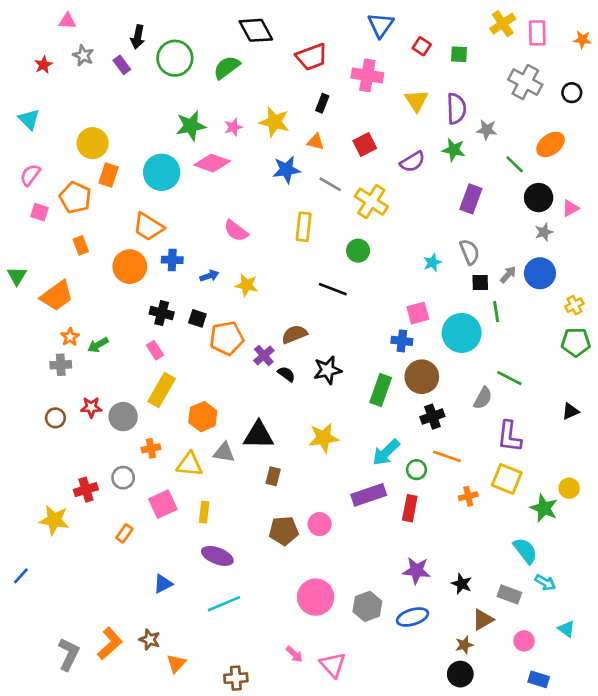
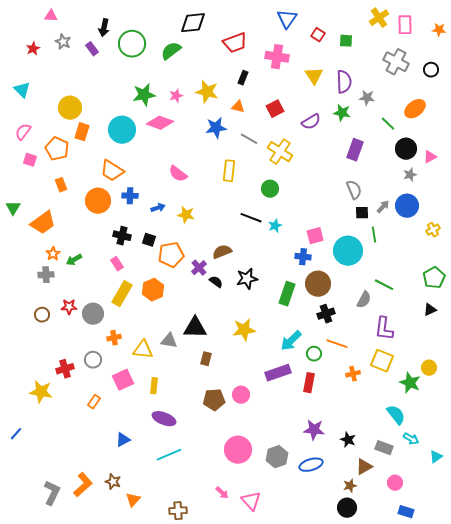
black diamond: (256, 30) -> (193, 23), turned -68
cyan star: (432, 263) -> (275, 226), moved
green pentagon: (576, 342) -> (434, 278), moved, turned -30
orange hexagon: (203, 417) -> (153, 290), moved
cyan triangle: (566, 629) -> (436, 457), moved, turned 48

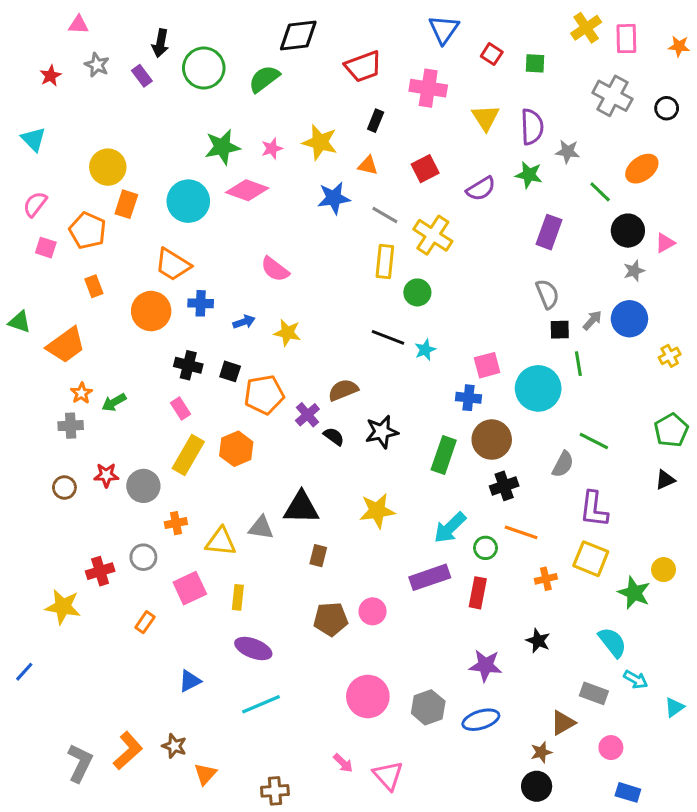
yellow rectangle: (229, 171) -> (385, 261), moved
green triangle: (13, 208) -> (20, 322), turned -42
black star: (348, 440) -> (538, 641), moved

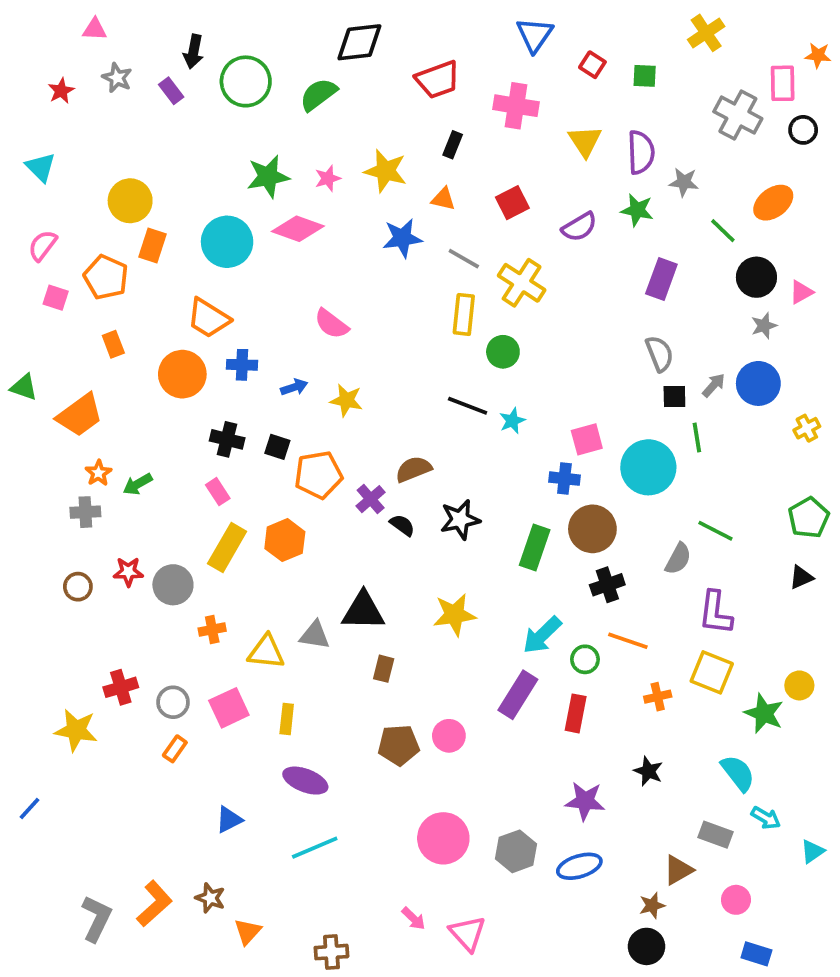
pink rectangle: (626, 39) -> (783, 83), moved
gray circle: (143, 557) -> (173, 702), moved
purple rectangle: (430, 577) -> (518, 695), turned -39

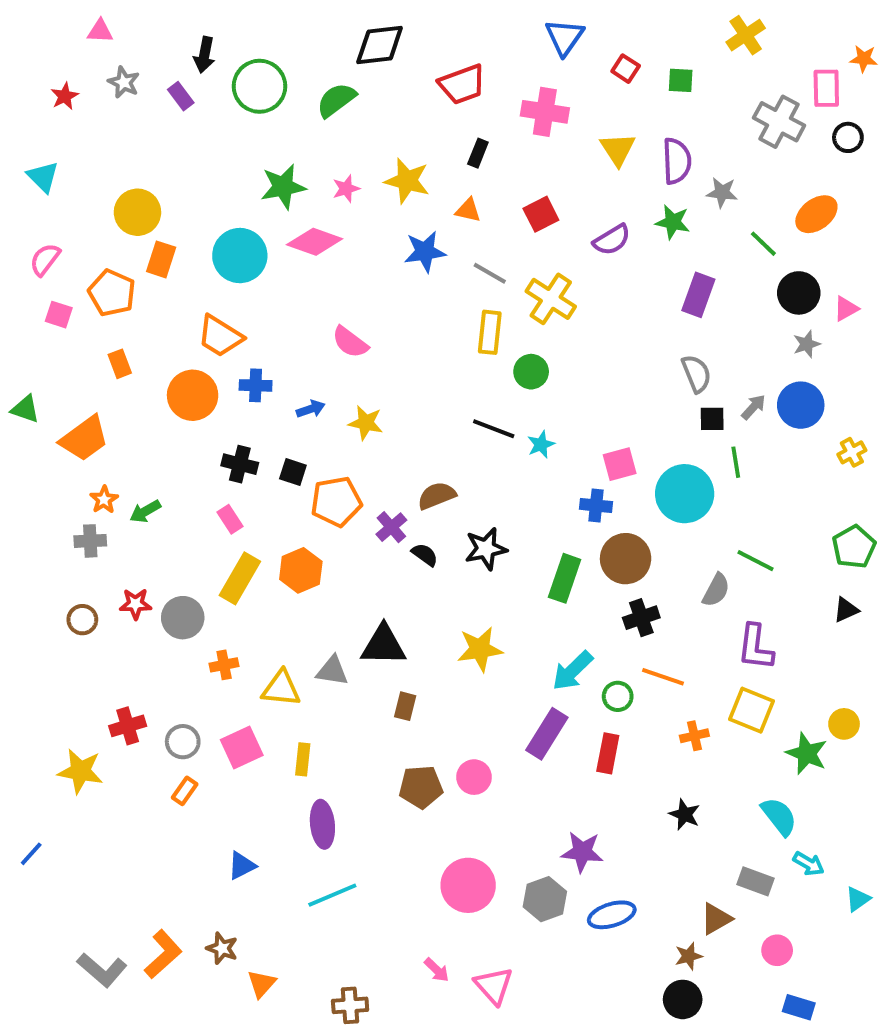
purple ellipse: (305, 781) -> (322, 824), turned 63
purple star: (585, 801) -> (582, 852), moved
gray L-shape: (97, 918) -> (102, 970), turned 105

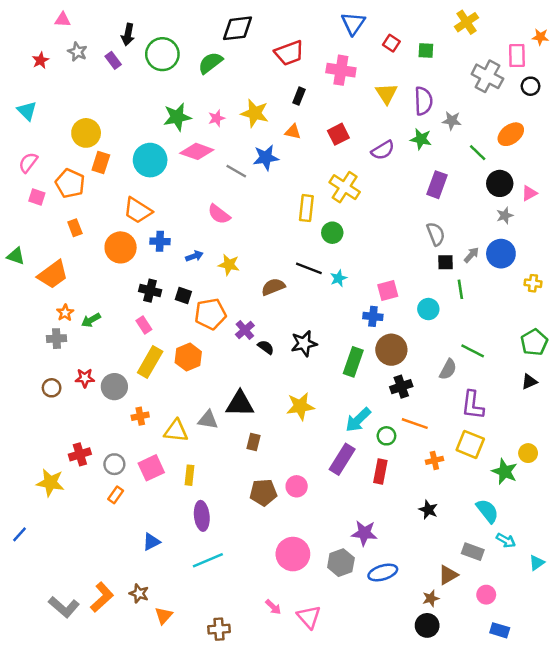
gray line: (490, 273) -> (236, 171), moved
yellow cross: (852, 452) -> (533, 283), turned 35
cyan circle: (685, 494) -> (428, 309), size x0.6
brown semicircle: (437, 496) -> (273, 287), moved

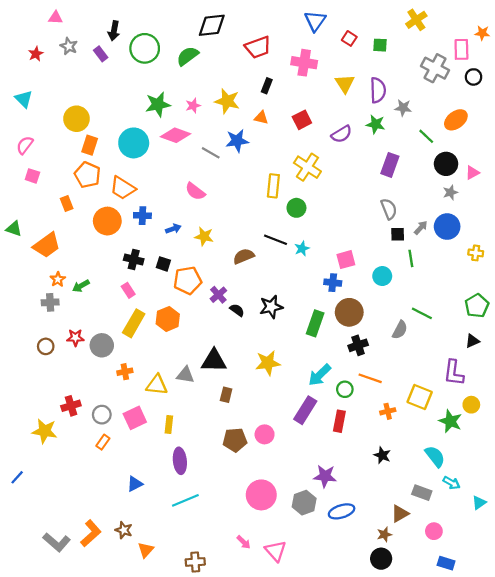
orange pentagon: (70, 183) -> (87, 175), moved
purple L-shape: (473, 405) -> (454, 373), moved

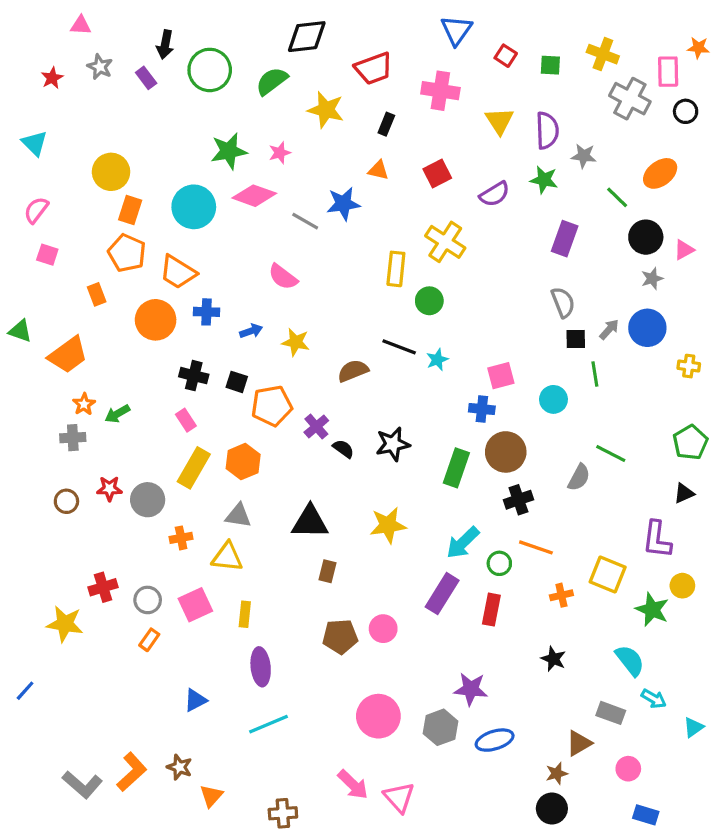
yellow cross: (416, 20) -> (603, 54), moved, turned -35
yellow star: (227, 101) -> (326, 110), moved
gray triangle: (185, 375) -> (238, 516), moved
pink arrow: (244, 542) -> (353, 785), size x1.5

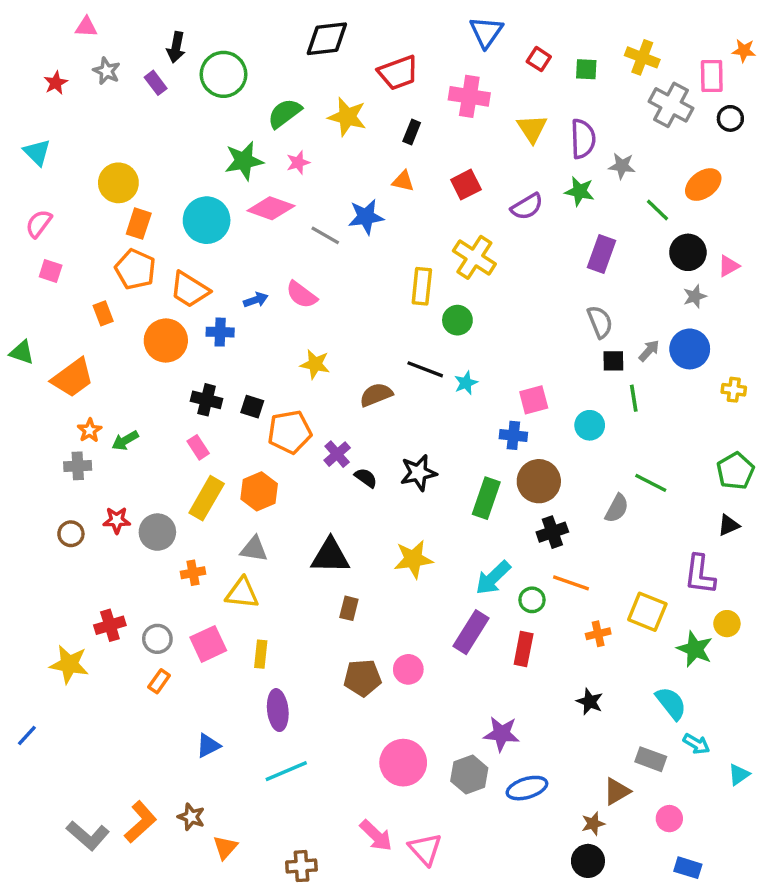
green semicircle: (272, 81) -> (285, 113), moved
blue arrow: (251, 331) -> (256, 300), moved

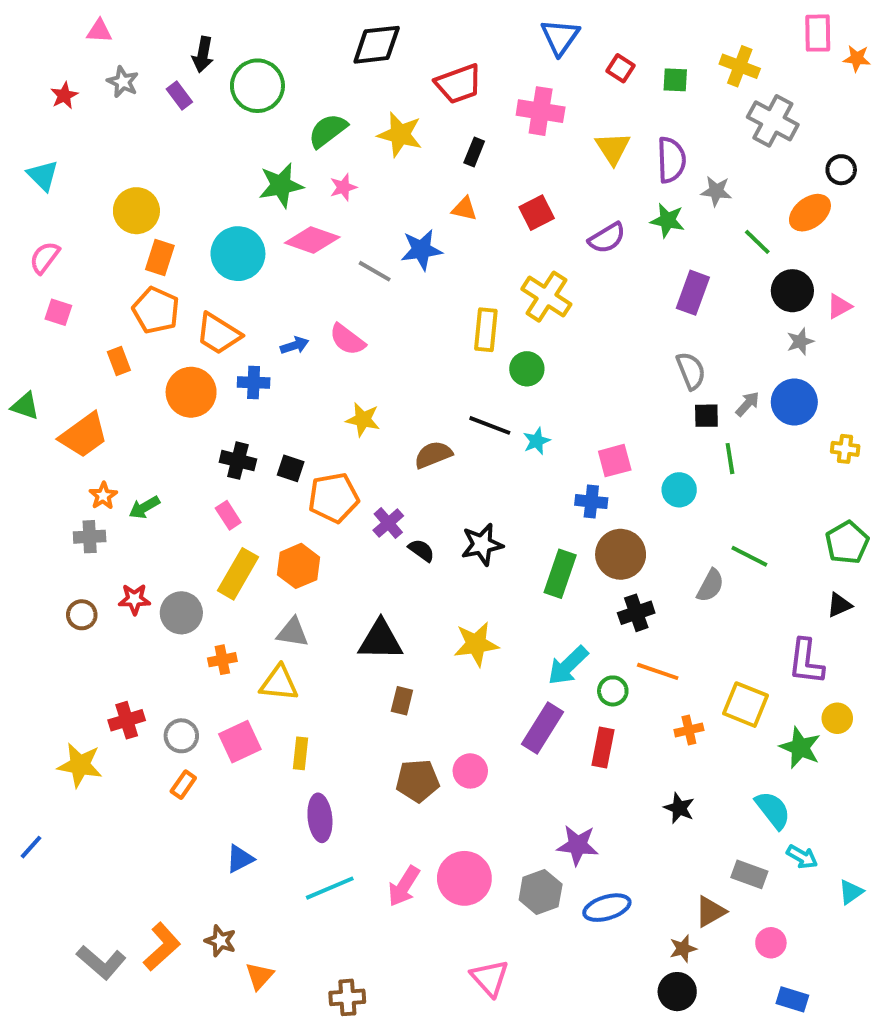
pink rectangle: (712, 76) -> (818, 33), moved
black circle: (730, 118) -> (841, 170), moved
pink arrow: (376, 835) -> (404, 886), moved, turned 78

